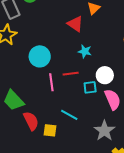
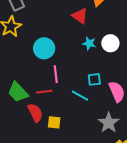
red line: (71, 74) -> (44, 92), moved
white circle: (105, 75) -> (110, 43), moved
cyan line: (69, 115) -> (80, 96), moved

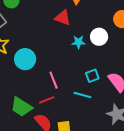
cyan circle: (44, 48) -> (25, 59), moved

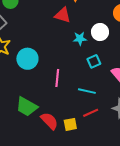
cyan square: (92, 76) -> (94, 61), moved
pink line: (54, 80) -> (57, 78), turned 30
red line: (47, 100) -> (91, 113), moved

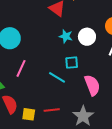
pink line: (57, 78) -> (21, 68), moved
cyan line: (87, 91) -> (57, 77), moved

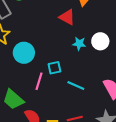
cyan square: (72, 63) -> (54, 68), moved

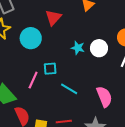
red triangle: (67, 17) -> (53, 17), moved, turned 36
cyan circle: (24, 53) -> (31, 38), moved

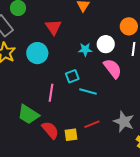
cyan square: (50, 69) -> (72, 76), moved
pink semicircle: (104, 97) -> (113, 69), moved

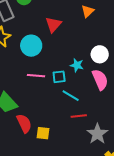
cyan star: (85, 50) -> (77, 65), moved
pink line: (51, 93) -> (36, 76), moved, turned 72
red line: (92, 124) -> (79, 116), moved

